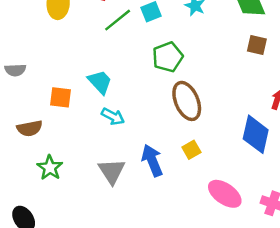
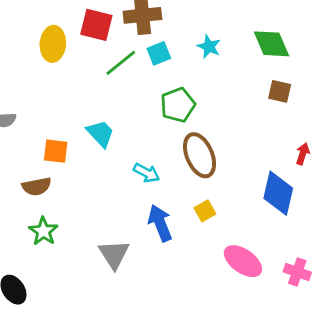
cyan arrow: (113, 116) -> (147, 173), moved
brown semicircle: (30, 128) -> (37, 186), moved
gray triangle: (112, 171) -> (114, 254), moved

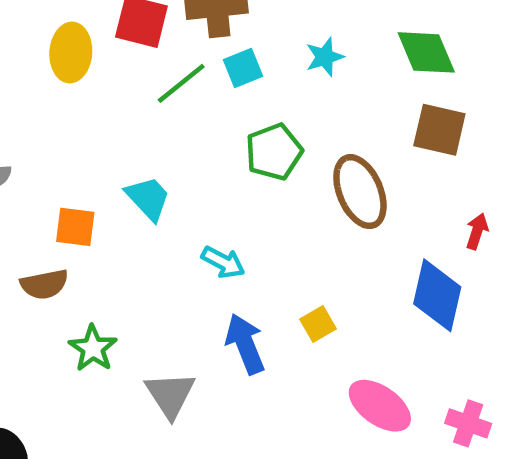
cyan star: (209, 47) -> (325, 57), turned 30
brown square: (280, 91) -> (439, 130), size x1.4
brown ellipse: (200, 155) -> (360, 192), moved
green star: (43, 231) -> (93, 348), moved

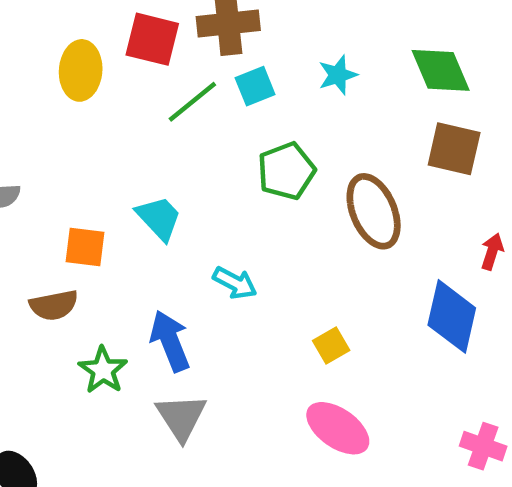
blue arrow: (245, 344) -> (170, 341), moved
pink ellipse: (380, 406) -> (338, 428), moved

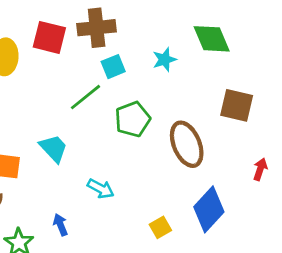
green diamond: (441, 70) -> (212, 39), moved
green line: (192, 102) -> (85, 97), moved
blue diamond: (452, 316) -> (209, 209), moved, turned 30
blue arrow: (170, 341) -> (60, 225), size x0.6

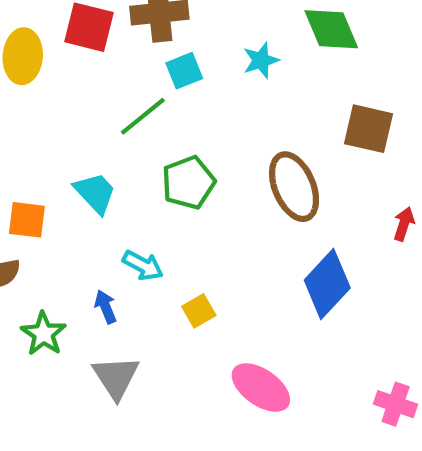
green pentagon: (133, 119) -> (188, 183), moved
cyan arrow: (101, 189) -> (143, 265), moved
yellow square: (160, 227) -> (199, 311), moved

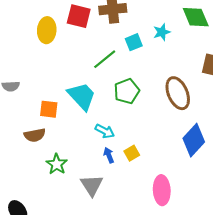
cyan square: (184, 71) -> (134, 42), moved
cyan trapezoid: (95, 193) -> (82, 96), size x1.4
blue arrow: (106, 307) -> (109, 155), moved
pink ellipse: (261, 388) -> (162, 190), turned 52

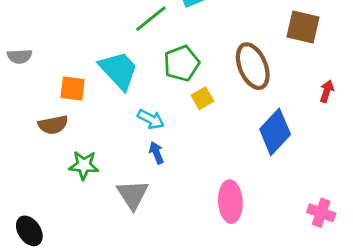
yellow square: (132, 153) -> (202, 98), moved
green star: (57, 164) -> (84, 165), turned -30

